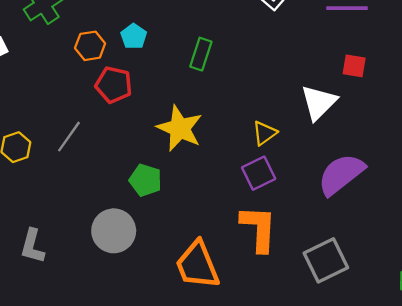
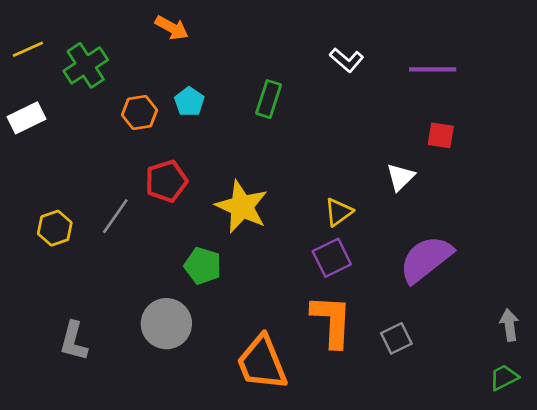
green rectangle: (201, 54) -> (269, 99), moved
red pentagon: (114, 85) -> (166, 181), moved, turned -30
white triangle: (319, 102) -> (400, 177), size x0.7
gray square: (326, 260) -> (396, 338), moved, size x0.6

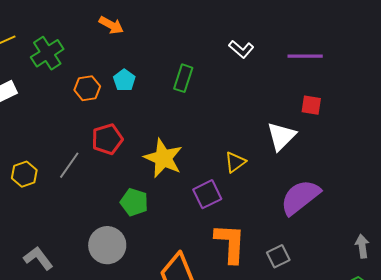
white triangle: (400, 177) -> (281, 136), size x1.4
purple square: (332, 258) -> (207, 194), moved
gray L-shape: (74, 341) -> (38, 258), turned 128

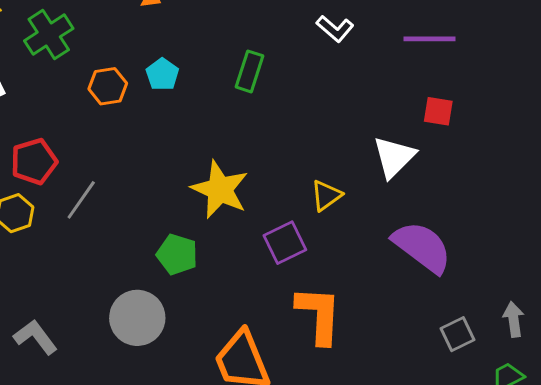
red pentagon: (107, 139) -> (34, 161), moved
purple semicircle: (300, 197) -> (422, 247), turned 75
gray square: (278, 256) -> (458, 334), moved

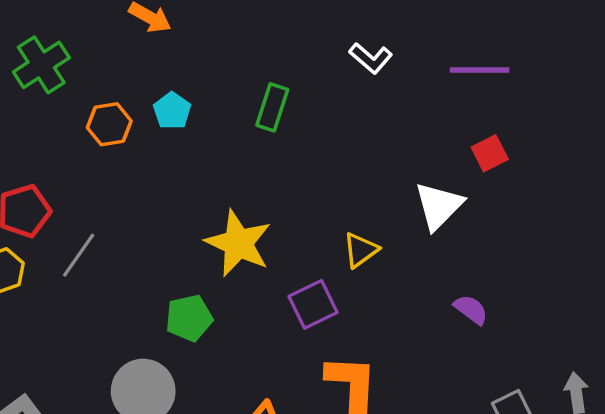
red square: (438, 111) -> (490, 153), turned -36
purple semicircle: (422, 247) -> (471, 309), size x0.5
green pentagon: (177, 254) -> (189, 318), turned -30

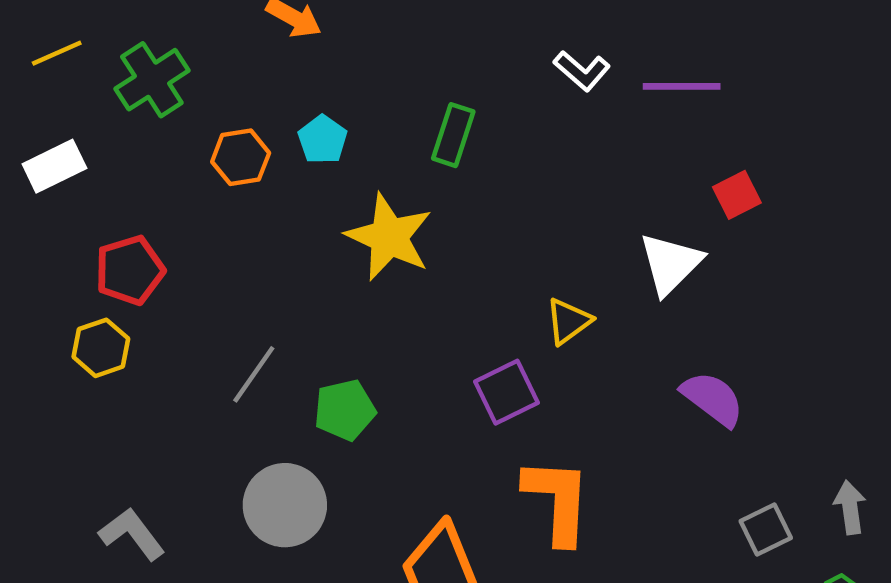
purple line: (479, 70) -> (682, 86), moved
yellow star: (238, 243) -> (389, 237), moved
gray line: (79, 255) -> (254, 374), moved
purple semicircle: (471, 309) -> (713, 399), size x1.4

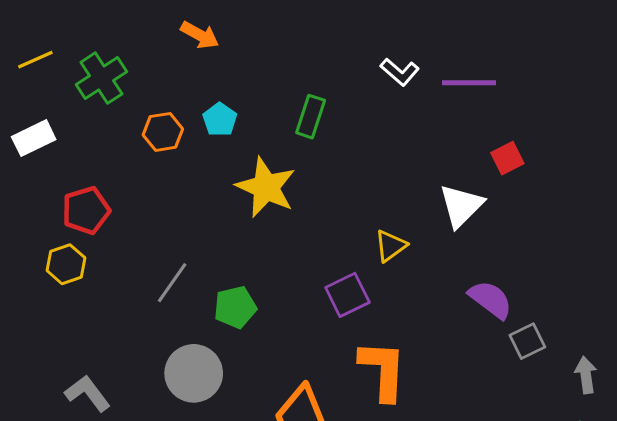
gray square: (766, 530) -> (527, 341), moved

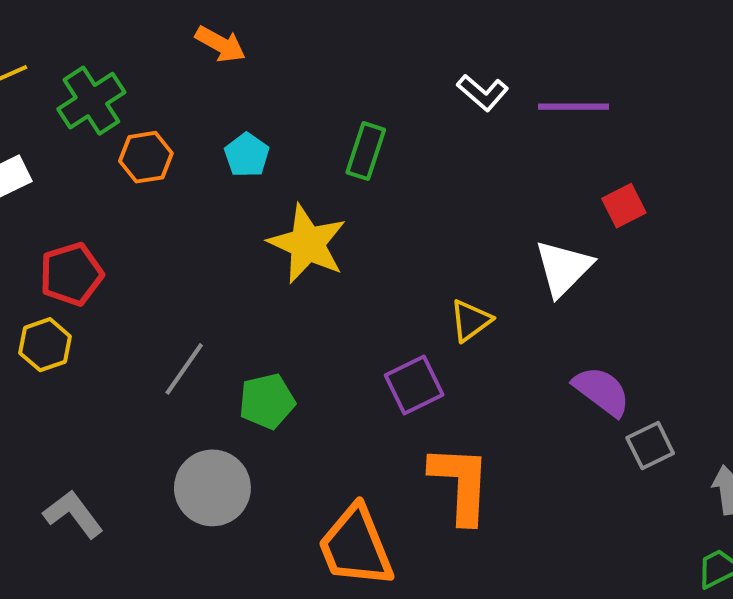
orange hexagon: (163, 132) -> (146, 157), moved

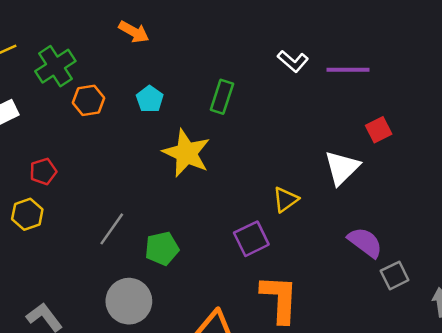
red pentagon: (71, 274) -> (43, 171), size x0.7

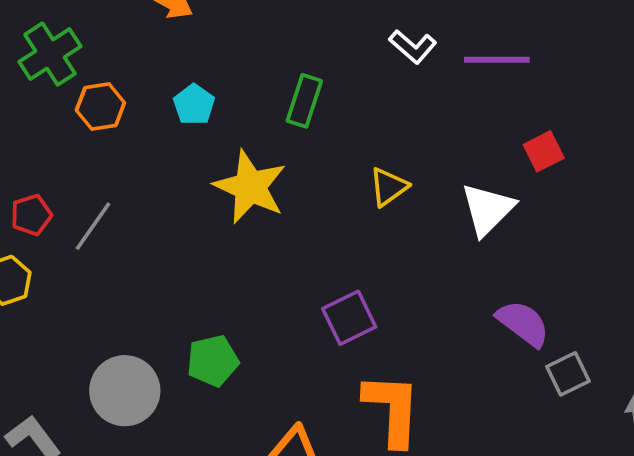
yellow triangle: (286, 200) -> (388, 187), moved
gray line: (112, 229) -> (93, 226), moved
green pentagon: (162, 249) -> (213, 361), moved
gray circle: (129, 301) -> (125, 391), moved

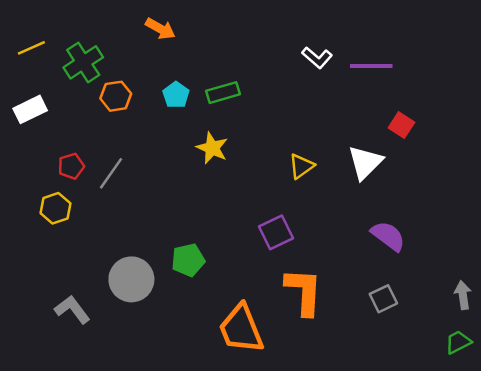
green rectangle: (304, 101) -> (223, 93), moved, turned 56
red square: (544, 151) -> (401, 125), turned -30
yellow star: (250, 187) -> (212, 148), size x0.7
yellow triangle: (388, 187) -> (301, 166), moved
gray square: (568, 374) -> (383, 299), moved

